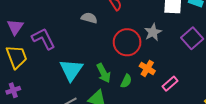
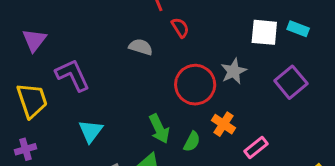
purple triangle: (15, 27) -> (34, 40), moved
cyan triangle: (71, 70) -> (91, 131), moved, size x0.7

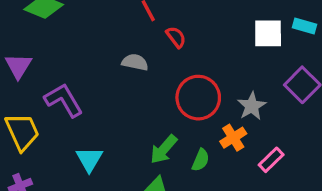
gray star: (234, 71) -> (252, 106), moved
orange cross: (223, 124) -> (233, 138), turned 30
green arrow: (159, 129) -> (164, 149), turned 72

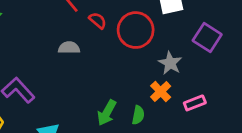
red circle: (198, 98) -> (136, 30), moved
pink rectangle: (271, 160) -> (195, 103), turned 35

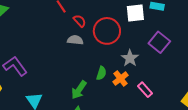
gray semicircle: (69, 48) -> (75, 40), moved
pink rectangle: (195, 103) -> (145, 90), turned 63
green semicircle: (138, 115) -> (101, 73), moved

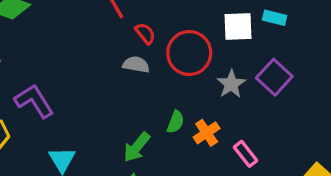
gray star: (130, 58) -> (231, 84), moved

